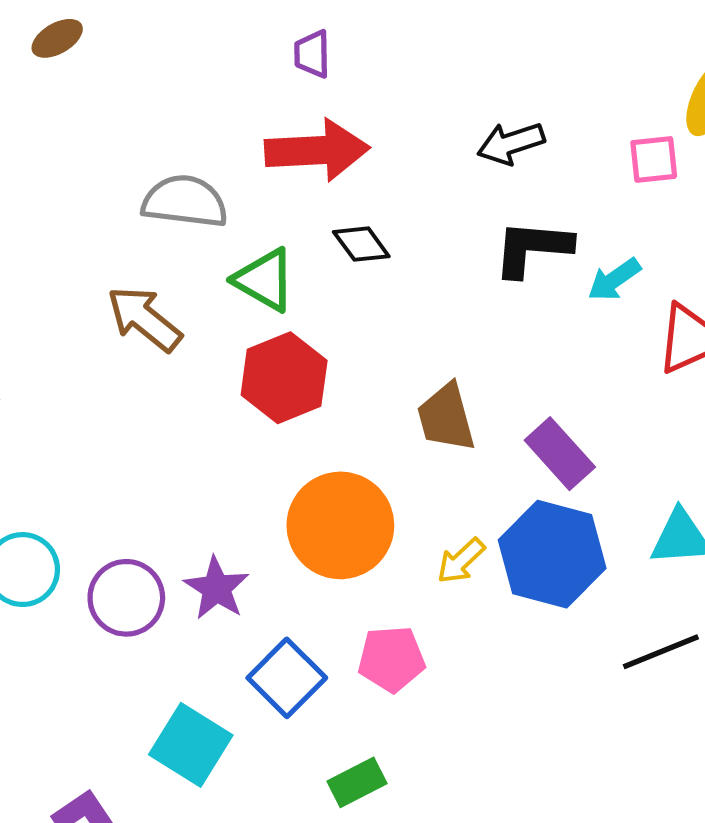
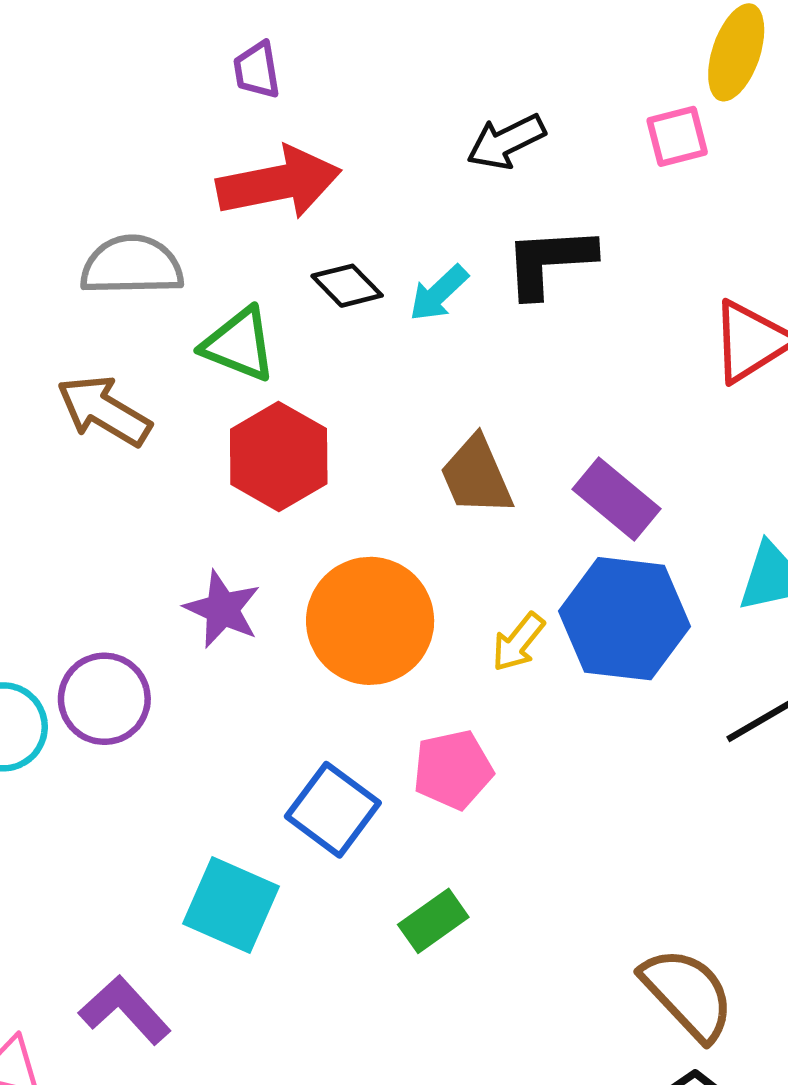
cyan arrow: (614, 280) -> (439, 293), moved
purple star: (216, 588) -> (222, 609), moved
purple circle: (126, 598) -> (104, 699), moved

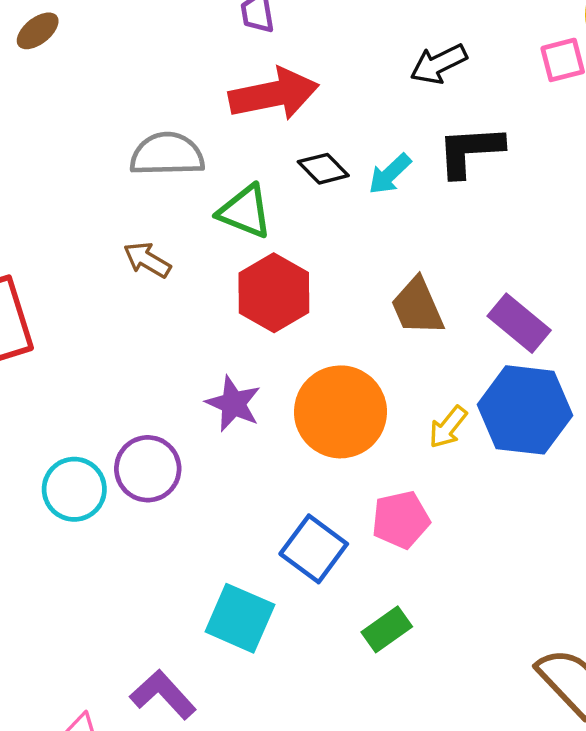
brown arrow: (104, 411) -> (147, 260), size x0.7

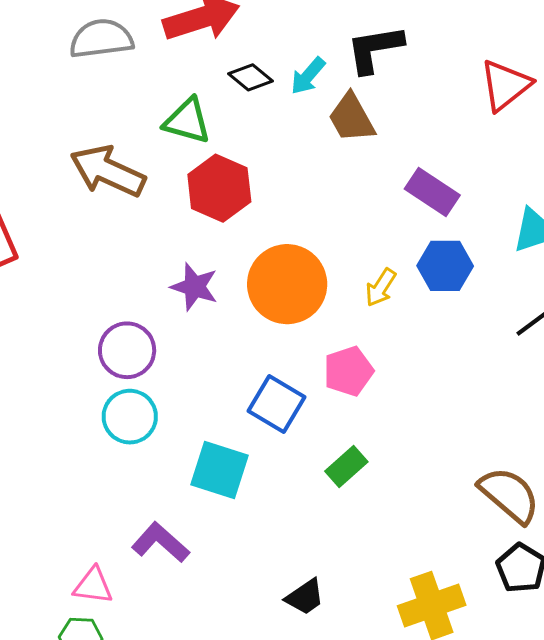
gray semicircle: (167, 154) -> (101, 39), moved
brown arrow: (147, 260) -> (108, 171), size x1.8
brown trapezoid: (417, 306) -> (352, 118), moved
blue hexagon: (525, 410) -> (445, 266), size x0.7
cyan circle: (74, 489) -> (130, 417), moved

